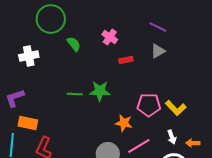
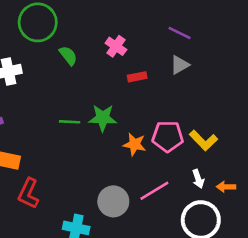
orange star: (124, 123) -> (135, 144), moved

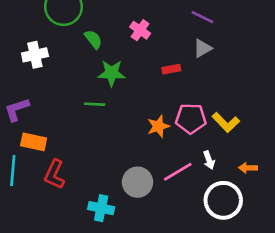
red rectangle: (137, 77) -> (171, 69), moved
green star: (103, 118) -> (112, 73), moved
orange star: (135, 144) -> (158, 126), turned -30
white arrow: (198, 179) -> (209, 160), moved

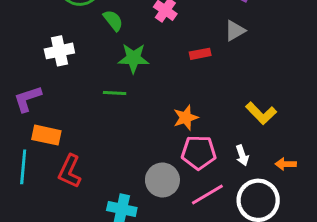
white cross: (35, 55) -> (59, 51), moved
pink pentagon: (191, 118) -> (199, 152), moved
pink line: (178, 172) -> (207, 194), moved

